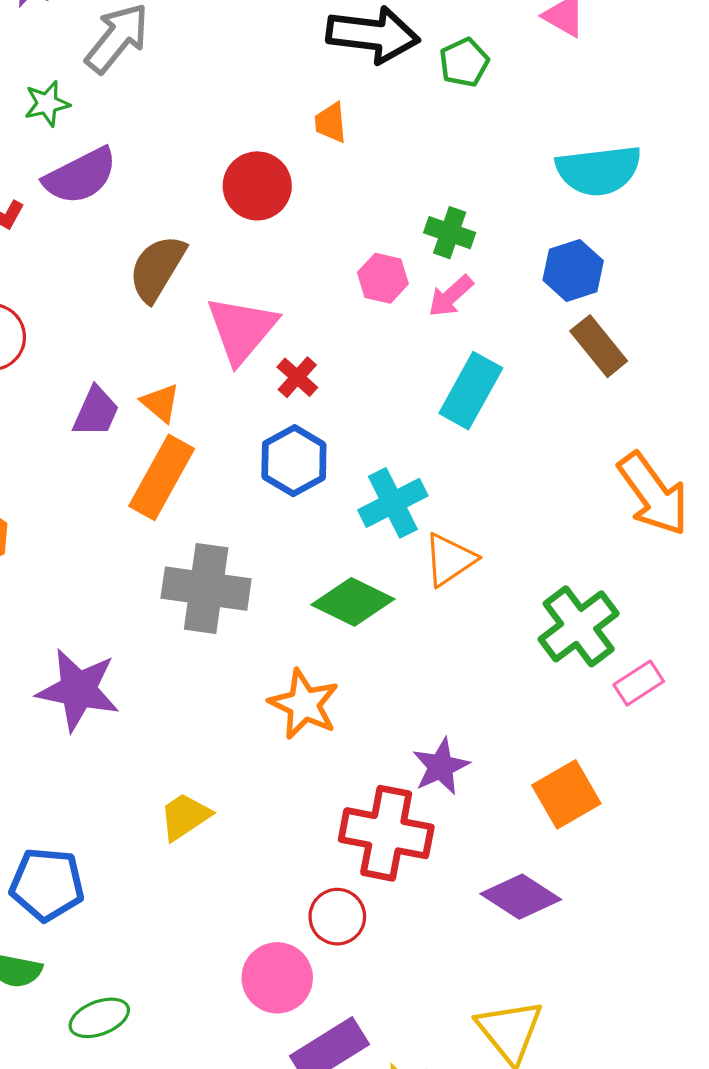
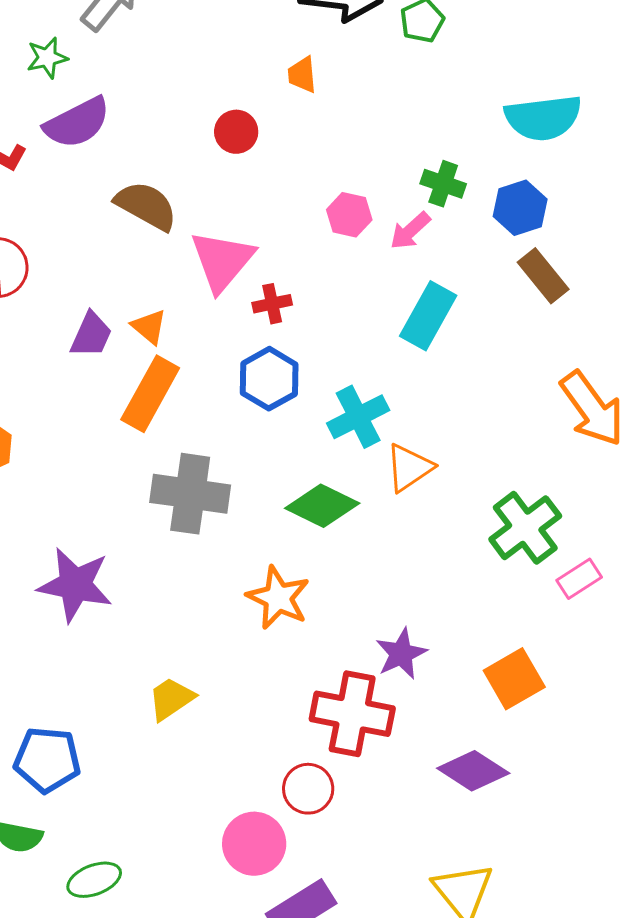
red circle: (257, 186) -> (236, 132), size x0.7
green cross: (450, 233) -> (443, 184), moved
brown semicircle: (157, 268) -> (146, 206), turned 88
red cross: (297, 377) -> (272, 304), turned 36

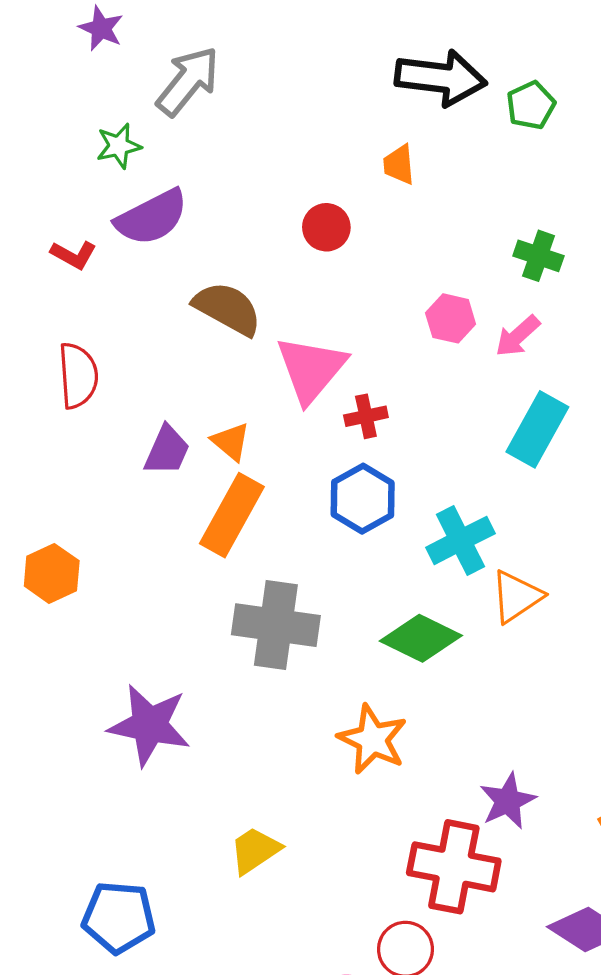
green cross: (443, 184) -> (538, 256), moved

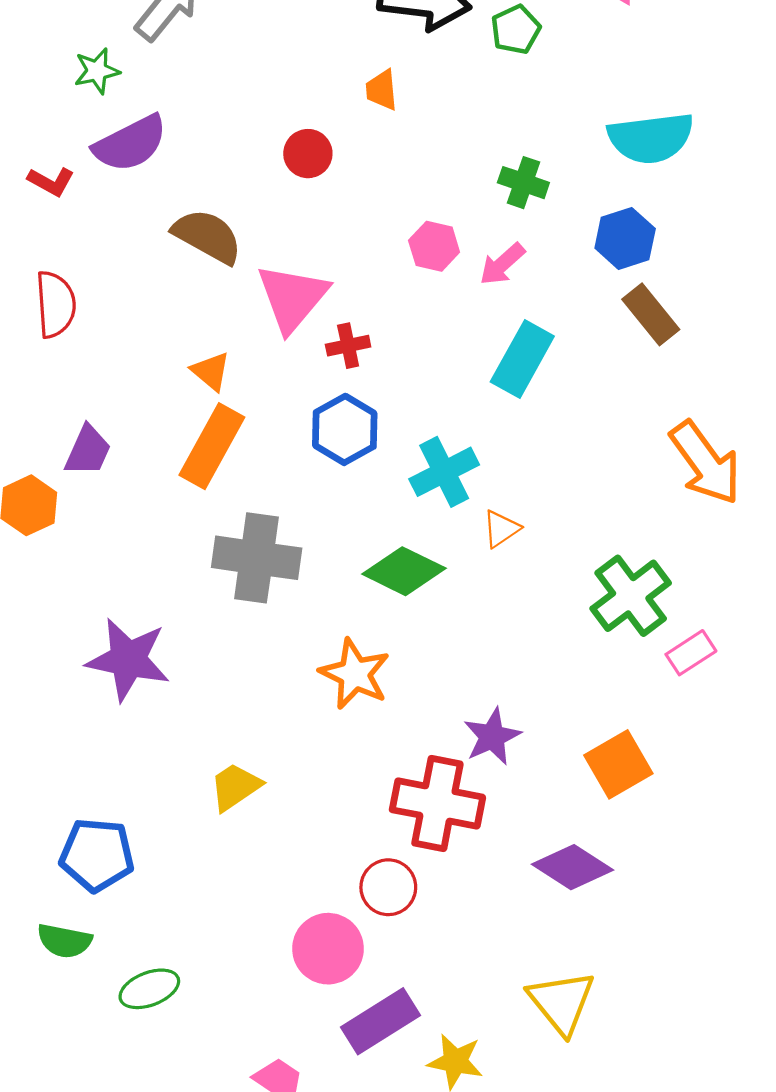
purple trapezoid: (167, 450) -> (88, 451), moved
orange triangle: (516, 596) -> (501, 529), size x0.7

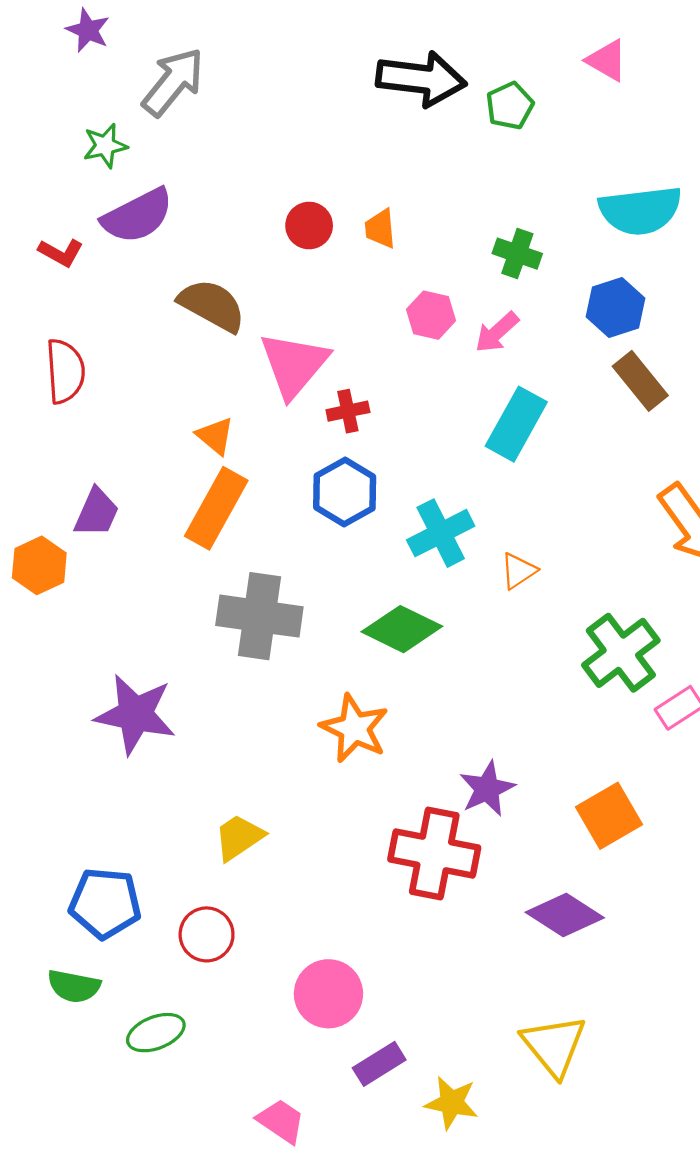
orange trapezoid: (382, 90) -> (380, 229), moved
orange triangle: (501, 529) -> (518, 571), moved
red circle: (388, 887) -> (207, 934), moved
purple rectangle: (380, 1021) -> (379, 1064), size x0.7

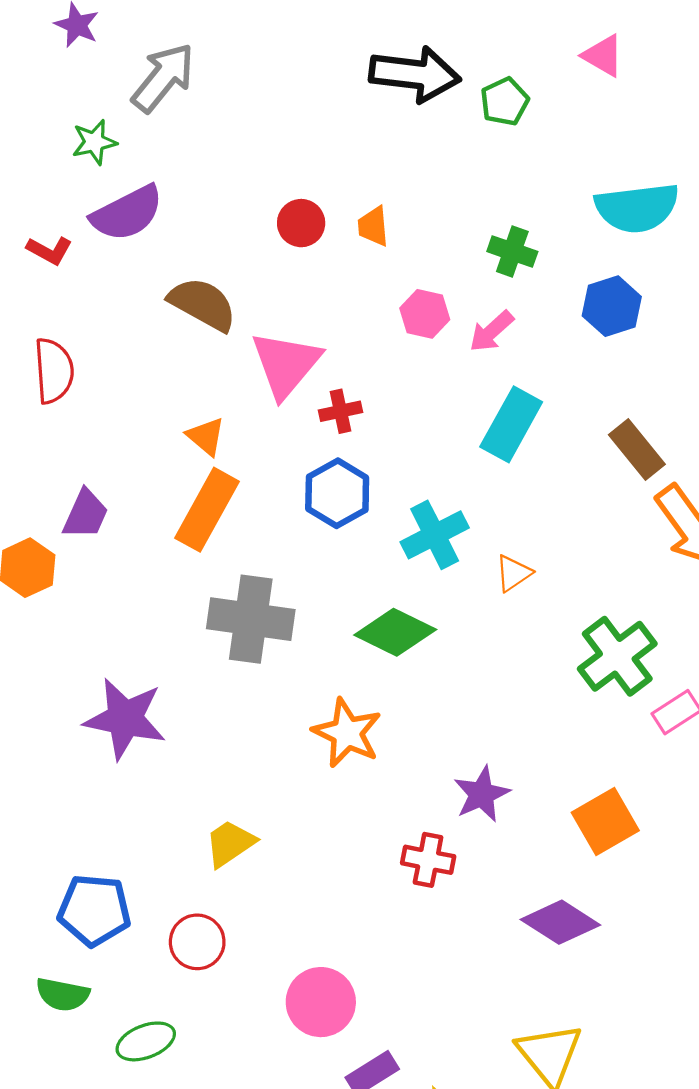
brown rectangle: (640, 381) -> (637, 450), moved
red cross: (434, 853) -> (428, 860), size x0.6

